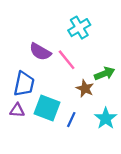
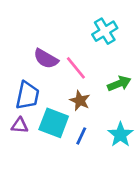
cyan cross: (79, 28) -> (105, 31), moved
brown star: (85, 88) -> (80, 101), moved

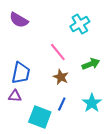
purple semicircle: (46, 59) -> (19, 20), moved
cyan square: (54, 123) -> (40, 117), moved

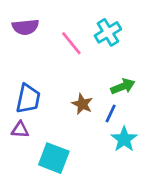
purple semicircle: (19, 20) -> (25, 27), turned -36
pink line: (58, 52) -> (71, 43), moved
blue line: (62, 104) -> (111, 113), moved

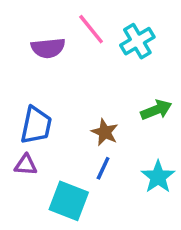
purple semicircle: (25, 27) -> (48, 48), moved
pink line: (71, 43) -> (91, 29), moved
blue line: (111, 113) -> (103, 168), moved

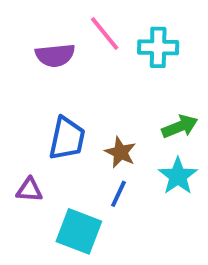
cyan cross: (137, 41) -> (158, 47), turned 32
blue trapezoid: (36, 125) -> (67, 138), moved
cyan star: (158, 177) -> (178, 176), moved

